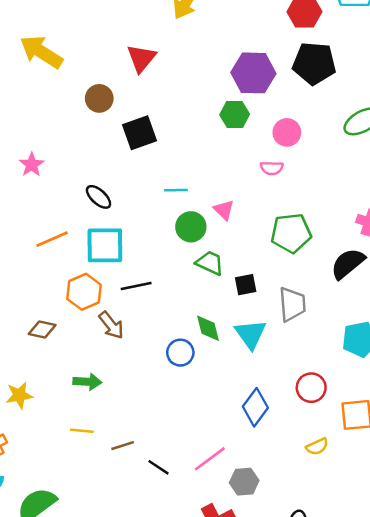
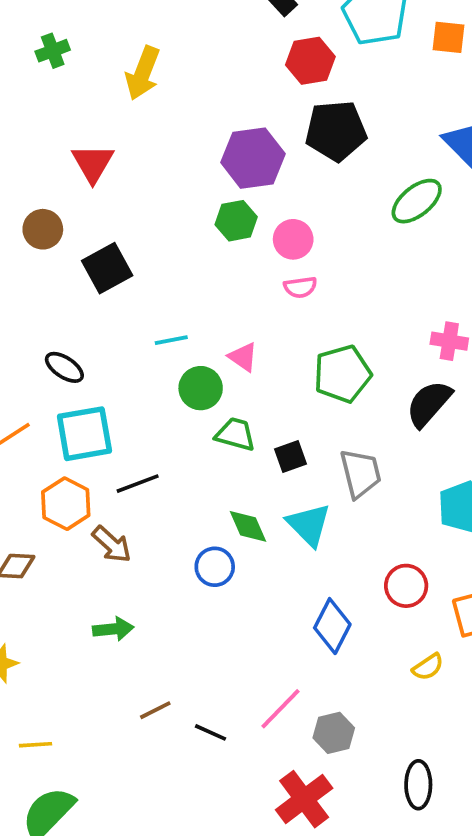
pink circle: (287, 132) -> (293, 239), moved
green arrow: (87, 382) -> (113, 629), moved
yellow line: (82, 431) -> (35, 745), moved

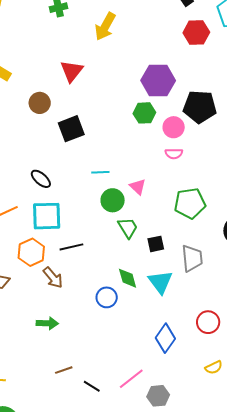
black pentagon: (336, 131) -> (200, 107), moved
green trapezoid: (235, 434) -> (128, 228), turned 35

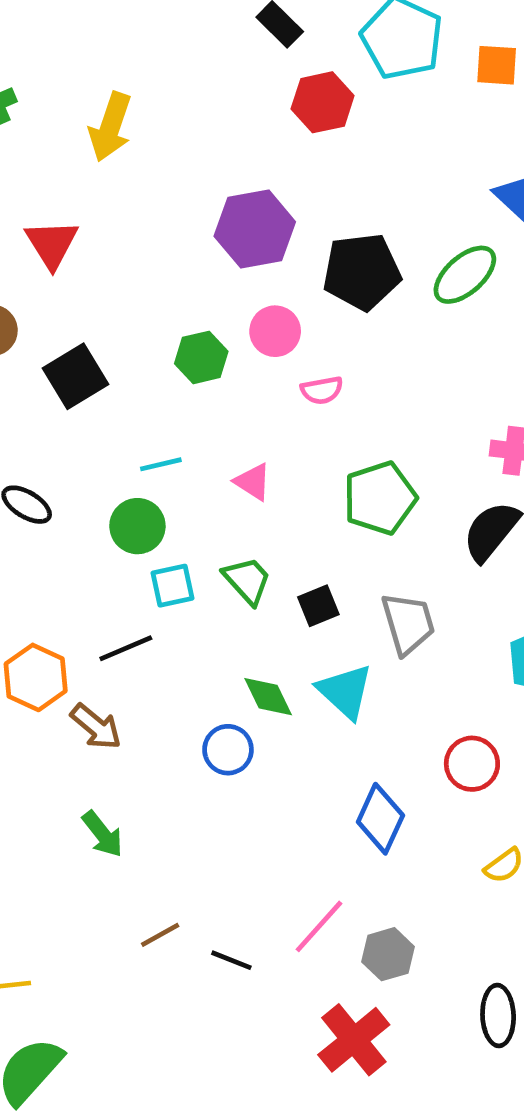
green hexagon: (144, 113) -> (201, 357), moved
pink circle: (174, 127) -> (275, 331), moved
green circle: (113, 200) -> (137, 526), moved
cyan square: (47, 216) -> (173, 586), moved, size x0.6
green arrow: (47, 323) -> (102, 834), turned 60

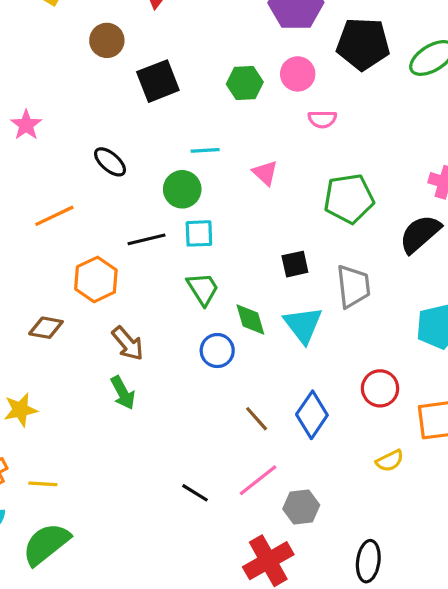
green trapezoid: (247, 580) -> (203, 289), moved
black line: (126, 648) -> (146, 239), moved
brown arrow: (96, 727) -> (128, 343), moved
brown line: (160, 935) -> (257, 419), moved, turned 68

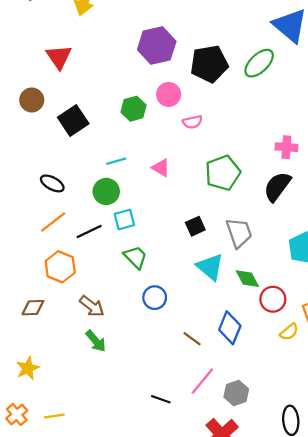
orange line: (54, 216) -> (53, 222), moved
green diamond: (250, 319) -> (247, 279), moved
yellow semicircle: (390, 461) -> (289, 332), moved

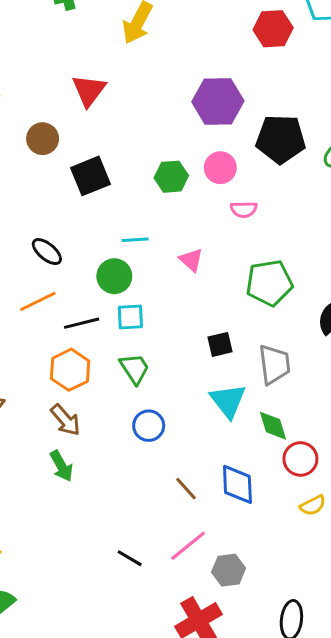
orange hexagon: (60, 267) -> (70, 370), moved
blue diamond: (230, 328) -> (237, 484), turned -36

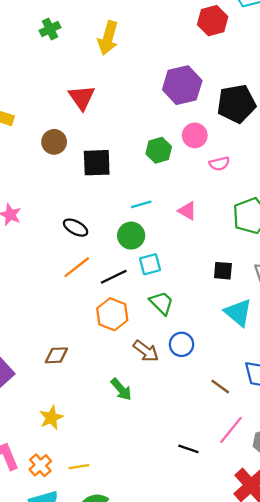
black square: (90, 176) -> (97, 163), turned 32
black square: (220, 344) -> (223, 271), turned 30
brown arrow: (65, 420) -> (146, 351), moved

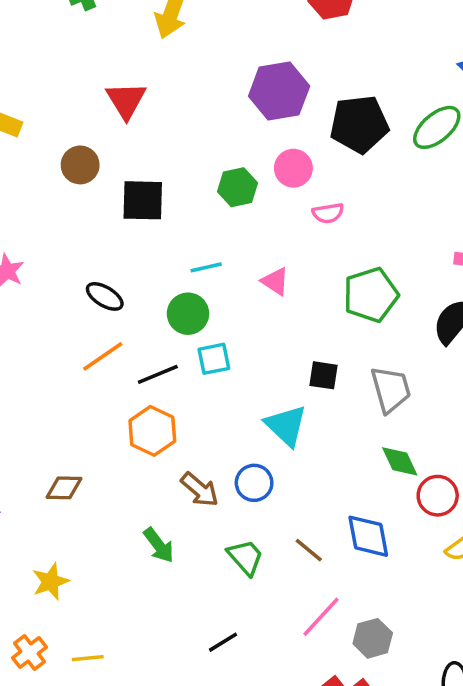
green trapezoid: (162, 303) -> (245, 557), moved
cyan triangle: (238, 313) -> (286, 426), moved
black line: (188, 449) -> (223, 642), moved, turned -54

